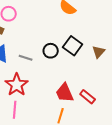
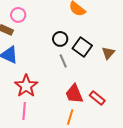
black circle: (51, 51) -> (60, 39), moved
gray line: (26, 58) -> (63, 61), moved, turned 48

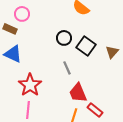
gray line: (63, 61) -> (67, 68), moved
red rectangle: (97, 98) -> (95, 110), moved

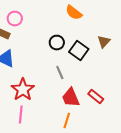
brown triangle: (112, 52) -> (104, 42), moved
red rectangle: (95, 110) -> (96, 97), moved

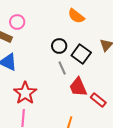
gray line: (60, 73) -> (62, 68), moved
red trapezoid: (71, 98) -> (78, 87), moved

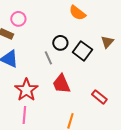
gray line: (62, 68) -> (48, 58), moved
red trapezoid: (78, 87) -> (61, 84), moved

